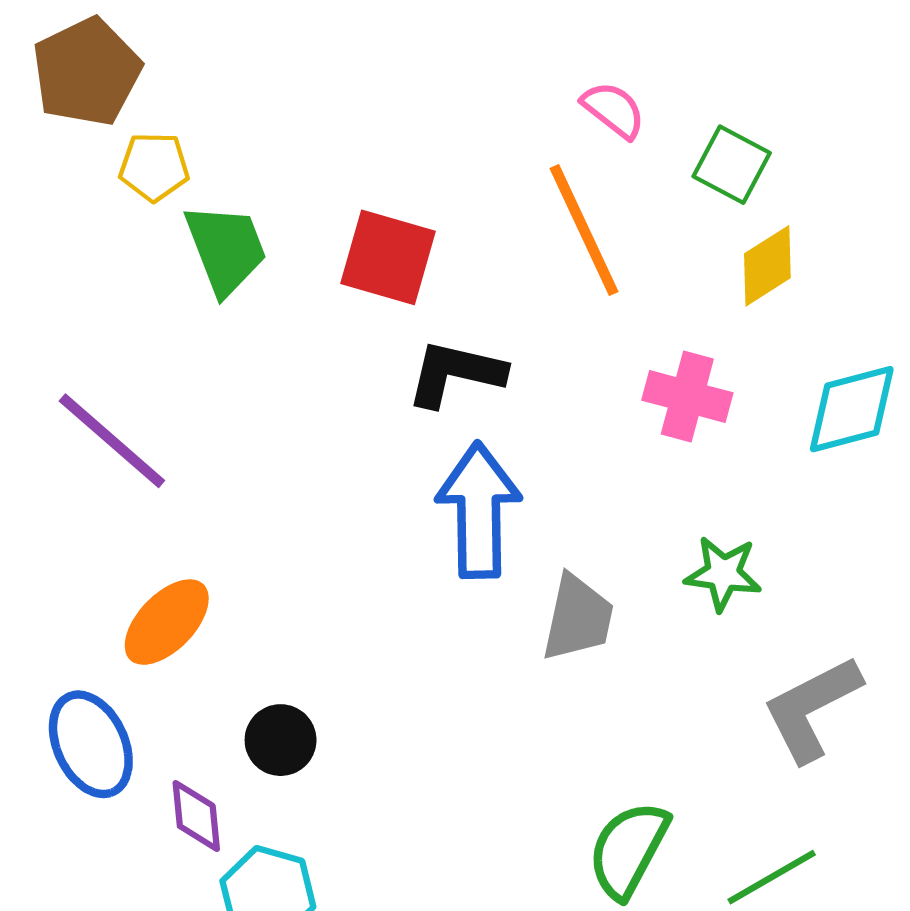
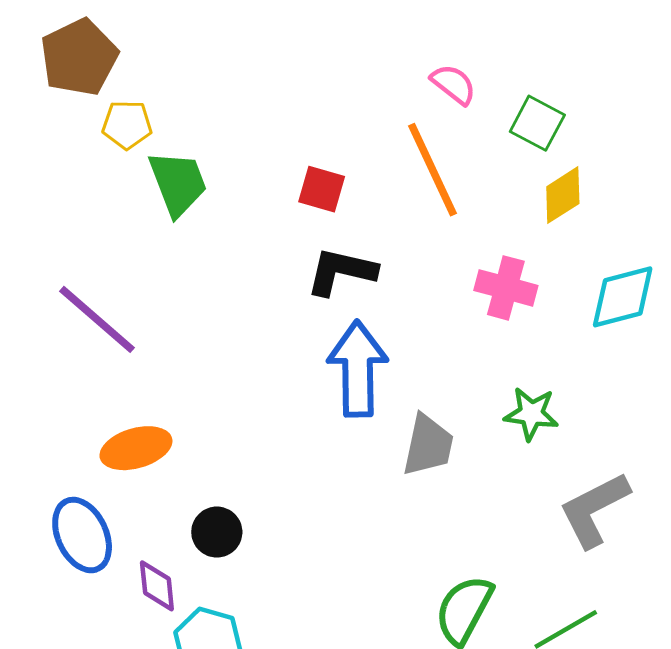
red square: (388, 257) -> (322, 189), moved, size x0.7
orange ellipse: (167, 622) -> (136, 448), turned 30

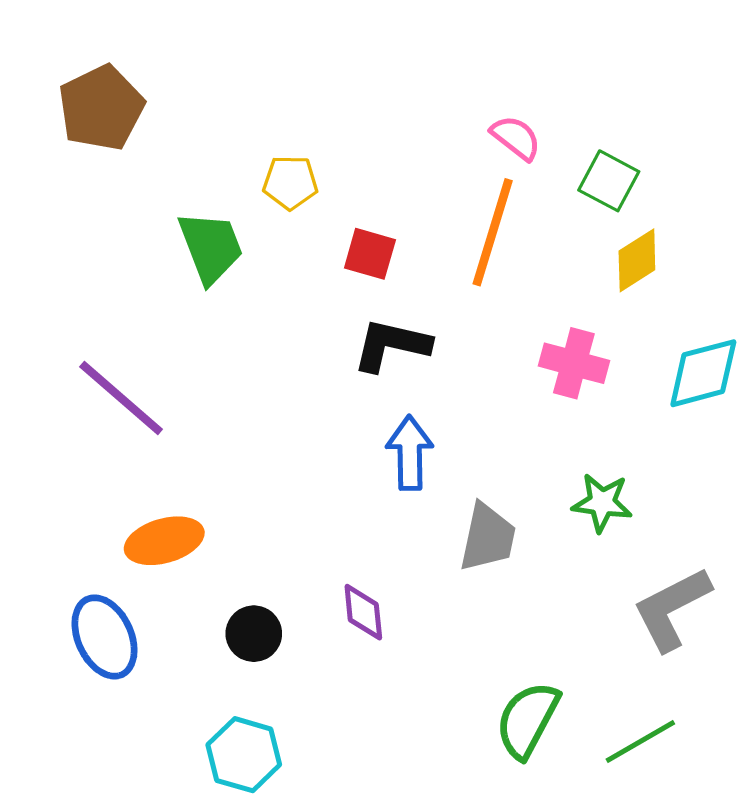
yellow pentagon: (127, 125) -> (290, 182), moved
orange line: (432, 170) -> (493, 232), turned 42
blue arrow: (358, 369) -> (410, 453), size x0.7
purple diamond: (157, 586) -> (363, 612), moved

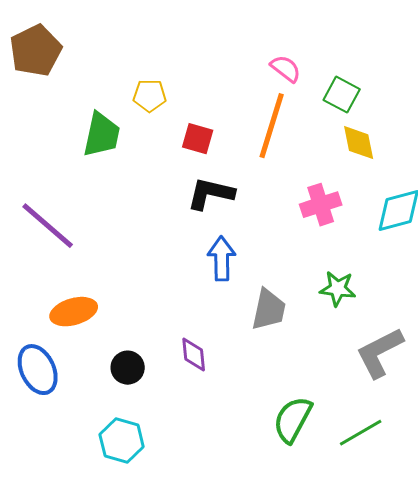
green trapezoid: (211, 247) -> (102, 135), turned 33
yellow diamond: (637, 260) -> (359, 143), turned -69
pink cross: (574, 363) -> (321, 205), turned -33

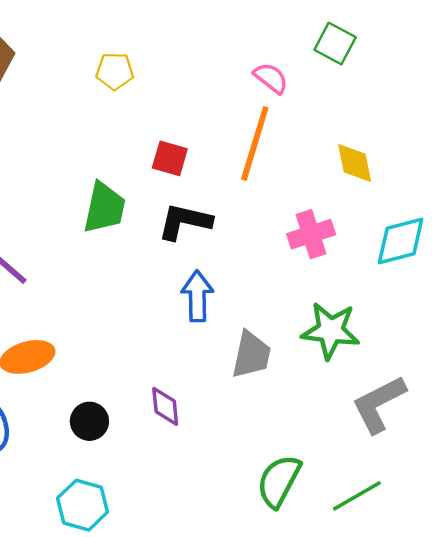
green square: (342, 95) -> (335, 44), moved
yellow pentagon: (150, 96) -> (115, 71), moved
green trapezoid: (102, 135) -> (104, 208), moved
green star: (338, 289) -> (331, 331), size x1.4

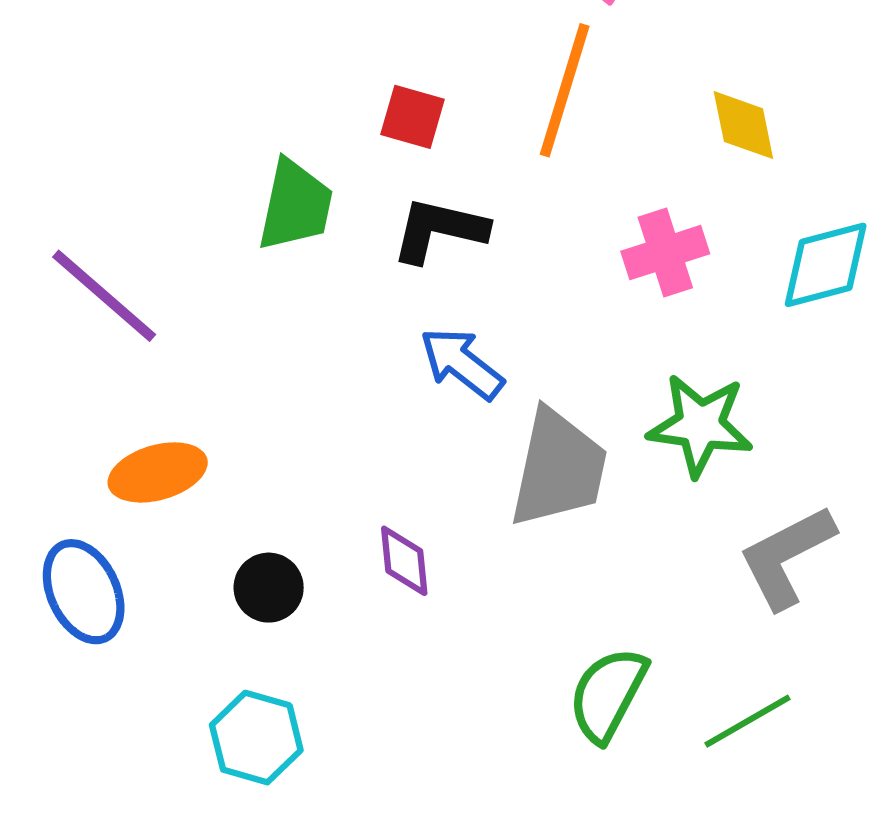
blue arrow: (197, 296) -> (462, 364), turned -51
gray trapezoid: (251, 355) -> (558, 468), size x1.4

